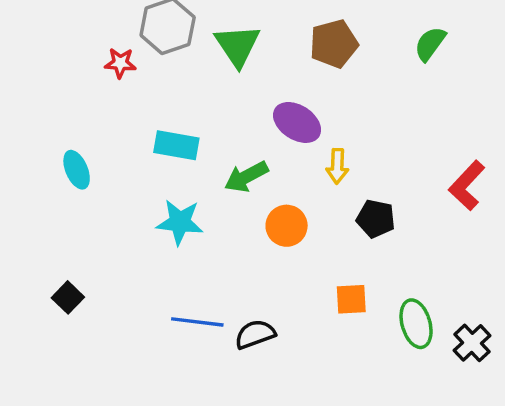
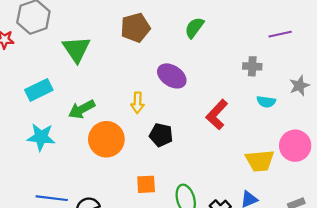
green triangle: (238, 45) -> (76, 49), moved
purple ellipse: (297, 122) -> (172, 76), moved
cyan rectangle: (176, 145) -> (39, 90), turned -36
orange circle: (287, 226) -> (106, 139), size x1.4

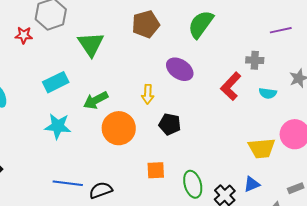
green semicircle: (194, 28) -> (201, 24), size x1.4
red L-shape: (217, 115) -> (231, 86), moved

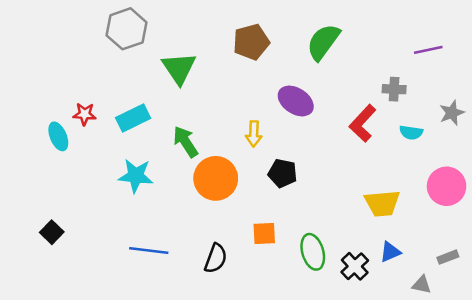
red star: (24, 35) -> (85, 114), moved
green arrow: (96, 100) -> (186, 142), turned 85
yellow trapezoid: (262, 148) -> (382, 203), moved
black semicircle: (101, 190) -> (216, 258), moved, turned 130

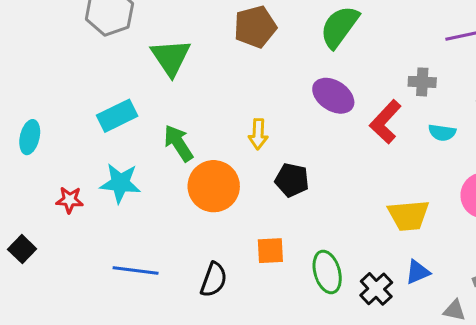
purple ellipse: (296, 101) -> (333, 96), moved
red star: (85, 114) -> (70, 200), moved
cyan ellipse: (58, 136) -> (30, 137), turned 36

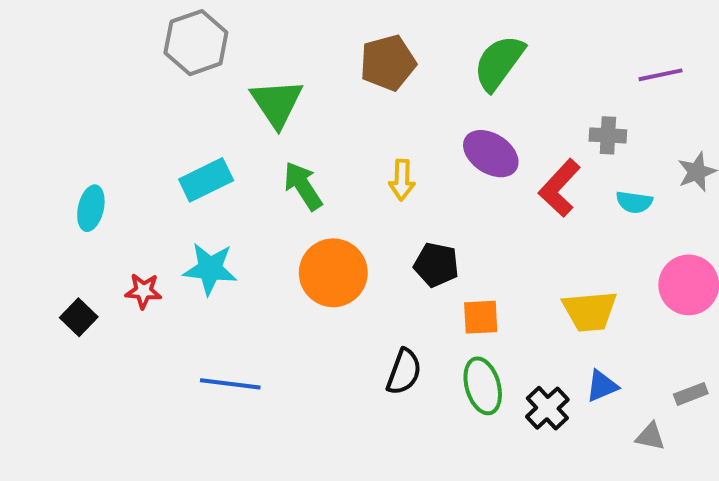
yellow arrow: (258, 134) -> (402, 180), moved
green arrow: (178, 143) -> (303, 186), moved
black square: (22, 249) -> (79, 317), moved
orange square: (270, 251) -> (481, 317), moved
black semicircle: (214, 280) -> (404, 372), moved

